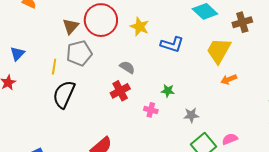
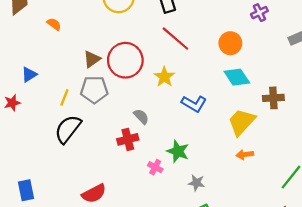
green star: (168, 91) -> (178, 151), size x1.5

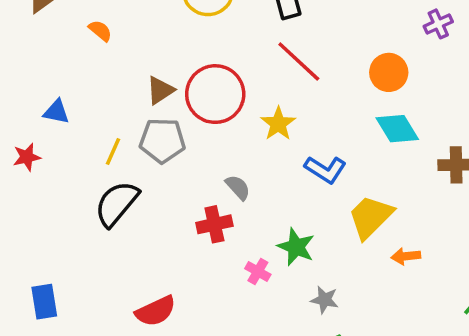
blue triangle: (29, 75) -> (56, 112), turned 42
yellow trapezoid: (242, 122) -> (370, 217), moved

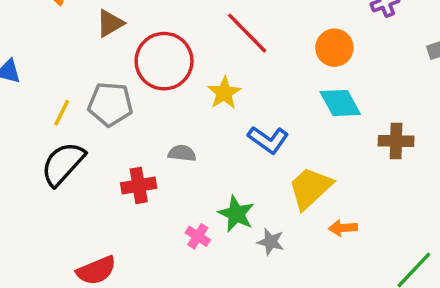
brown triangle: (160, 90) -> (110, 23), moved
gray semicircle: (238, 187) -> (182, 153), turned -44
red cross: (214, 224) -> (139, 185), moved
gray star: (325, 300) -> (271, 242), moved

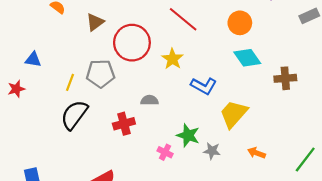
orange arrow: (343, 228) -> (256, 153), moved, turned 30

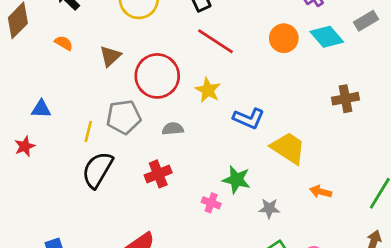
cyan diamond: (247, 58) -> (327, 37), moved
gray semicircle: (150, 100) -> (173, 129), moved
yellow trapezoid: (234, 114) -> (288, 148), turned 88
gray star: (212, 151) -> (269, 208), moved

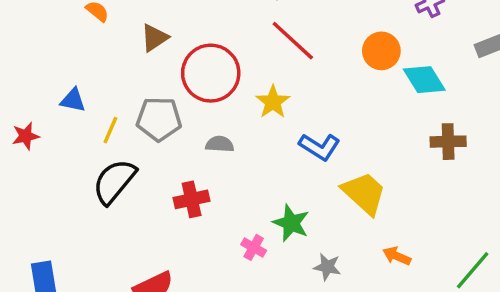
cyan diamond: (327, 37) -> (424, 80), moved
blue triangle: (41, 109) -> (73, 100), moved

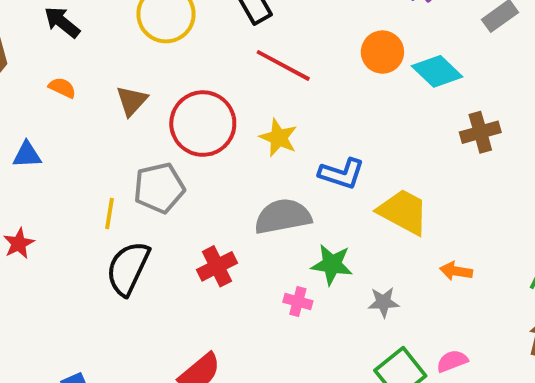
blue triangle: (73, 100) -> (27, 155), moved
gray semicircle: (220, 144) -> (283, 216), moved, size x1.8

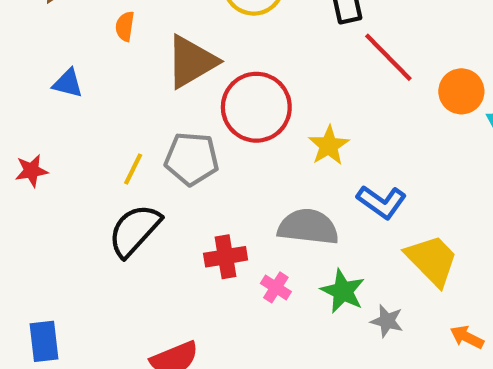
red line: (283, 65) -> (388, 57), moved
orange semicircle: (62, 88) -> (125, 26), turned -124
brown triangle: (132, 101) -> (191, 62), size x1.6
pink cross: (298, 302) -> (276, 287), moved
gray star: (383, 302) -> (387, 321), moved

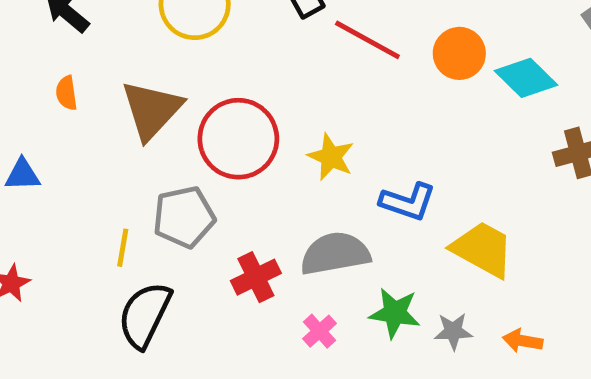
red cross: (226, 257) -> (256, 277), moved
pink cross: (276, 287) -> (320, 331), turned 32
orange arrow: (467, 337) -> (523, 341), moved

